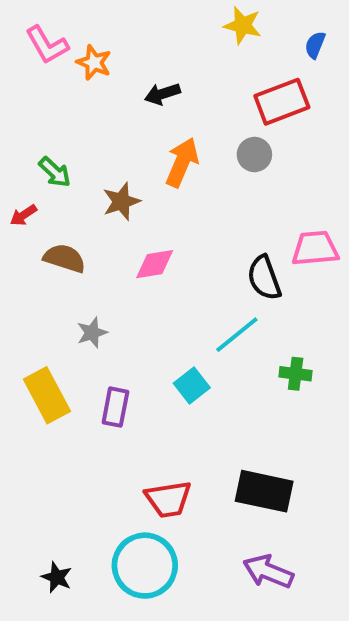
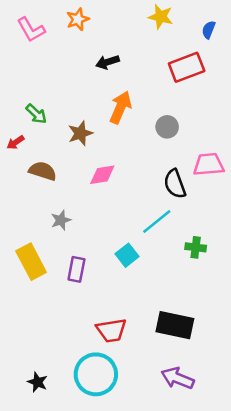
orange star: (94, 63) -> (78, 19), moved, turned 30
gray circle: (254, 155) -> (167, 127), moved

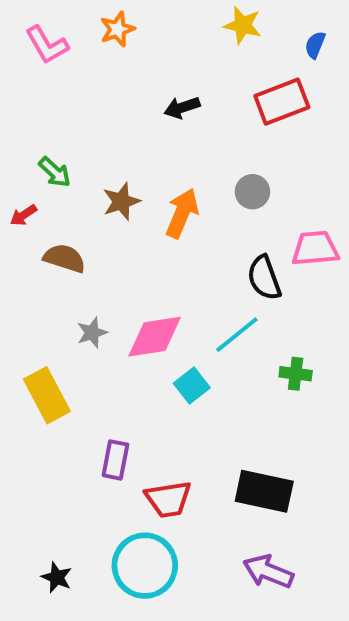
black arrow: (108, 62) -> (182, 108), moved
orange arrow: (120, 107) -> (182, 213), moved
pink diamond: (102, 175) -> (155, 337), moved, size x1.4
purple rectangle: (76, 269) -> (115, 460), moved

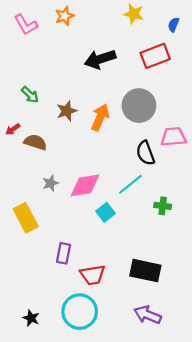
black arrow: (182, 108) -> (100, 59), size x1.6
gray circle: (252, 192) -> (139, 106), size x1.8
red arrow: (23, 215) -> (13, 129), moved

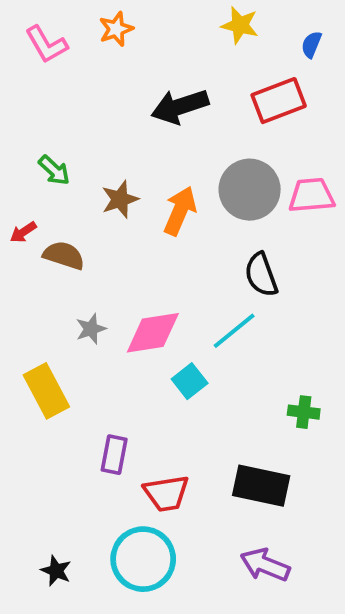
pink trapezoid: (173, 137) -> (311, 195), moved
green cross: (163, 206) -> (304, 412), moved

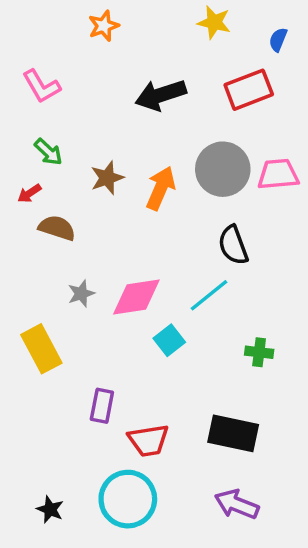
pink L-shape: (46, 44) -> (41, 86), moved
red arrow: (23, 232) -> (29, 193), moved
green cross: (304, 412) -> (259, 352), moved

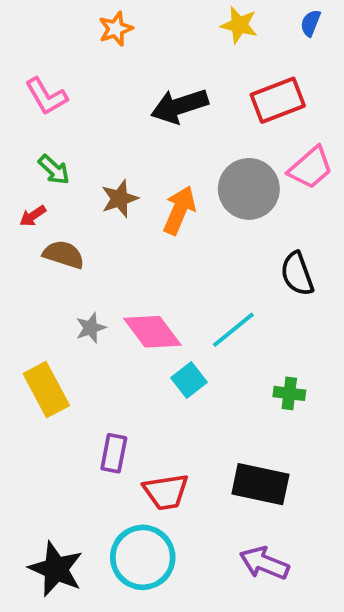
blue semicircle: (278, 40) -> (311, 23), moved
pink trapezoid: (278, 174) -> (311, 168), moved, turned 144
black semicircle: (233, 245) -> (297, 274), moved
pink diamond: (136, 297) -> (152, 332), turned 62
black star: (50, 509) -> (56, 569), size x1.8

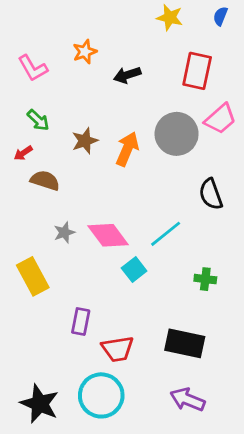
orange star: (116, 29) -> (85, 52), moved
red rectangle: (278, 100) -> (197, 71), turned -57
black arrow: (179, 106) -> (127, 75), size x0.7

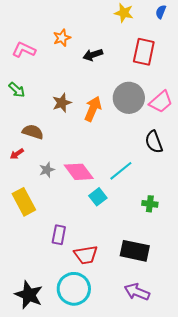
pink L-shape: (33, 68) -> (24, 50), turned 145
pink trapezoid: (220, 119) -> (161, 102), moved
green arrow: (38, 120) -> (17, 90), moved
red arrow: (23, 153) -> (17, 154), moved

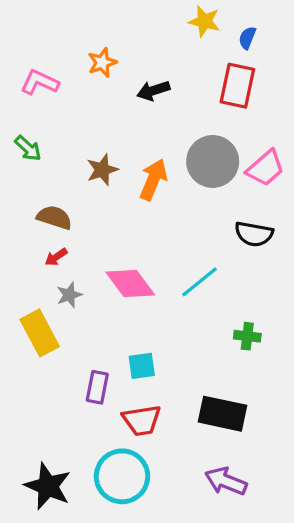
blue semicircle: (161, 12) -> (247, 38), moved
black semicircle: (154, 142) -> (254, 234), turned -60
red arrow: (17, 154) -> (56, 257), moved
gray star: (47, 170) -> (69, 295), moved
cyan square: (98, 197) -> (142, 366), moved, turned 30

